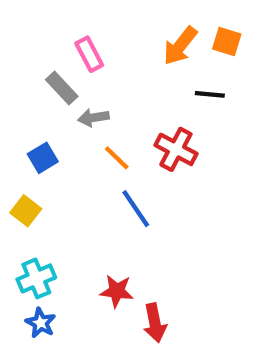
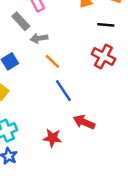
red cross: (176, 149) -> (103, 57), moved
red arrow: (155, 323) -> (84, 122), moved, turned 125

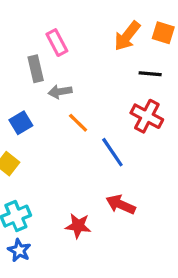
gray rectangle: (21, 21) -> (36, 69), turned 30
blue line: (63, 91) -> (112, 152), moved

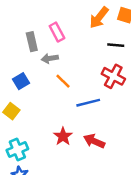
pink rectangle: (57, 43) -> (57, 32), moved
blue line: (112, 152) -> (88, 103), turned -70
red star: (78, 226) -> (63, 136), moved, turned 30

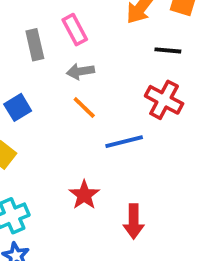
gray arrow: (50, 58) -> (80, 71), moved
red arrow: (94, 141) -> (134, 221), moved, turned -114

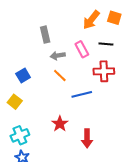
pink rectangle: (75, 30) -> (82, 49), moved
gray rectangle: (35, 45) -> (45, 35), moved
red cross: (164, 100) -> (104, 71), turned -30

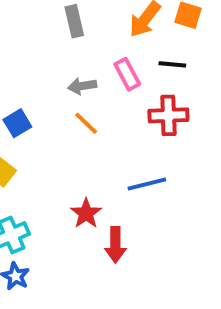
gray rectangle: (45, 35) -> (74, 21), moved
blue line: (82, 94) -> (147, 184), moved
red arrow: (87, 138) -> (115, 245), moved

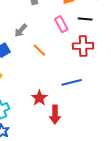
gray arrow: (82, 86) -> (21, 30), moved, turned -40

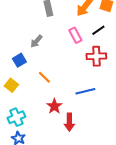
black line: (85, 19) -> (98, 30), turned -40
orange line: (39, 50) -> (44, 77), moved

